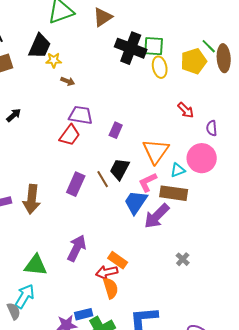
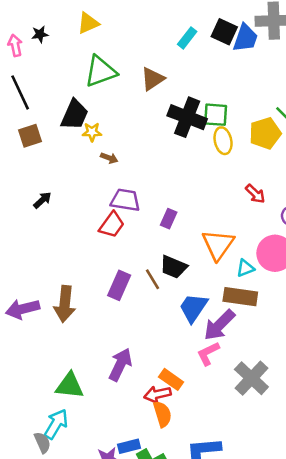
black trapezoid: (120, 169) -> (174, 267), turned -95
pink L-shape: (148, 182) -> (208, 353), moved
gray cross: (183, 259) -> (251, 378), size x2.0

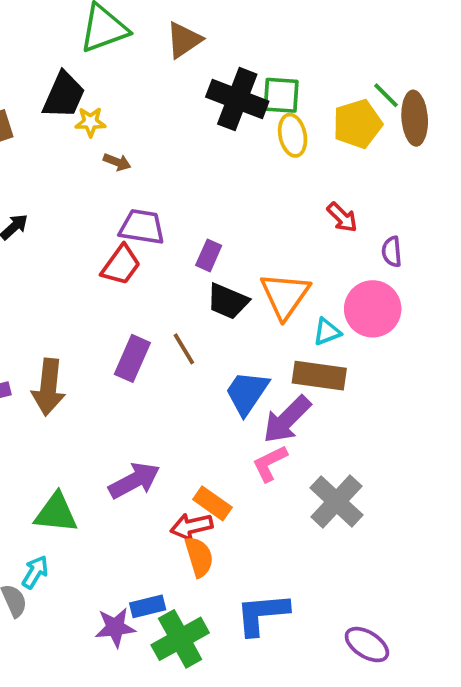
black trapezoid: (174, 267) -> (228, 301), moved
purple arrow: (120, 365) -> (134, 481), turned 36
cyan arrow: (56, 424) -> (35, 572), size x0.7

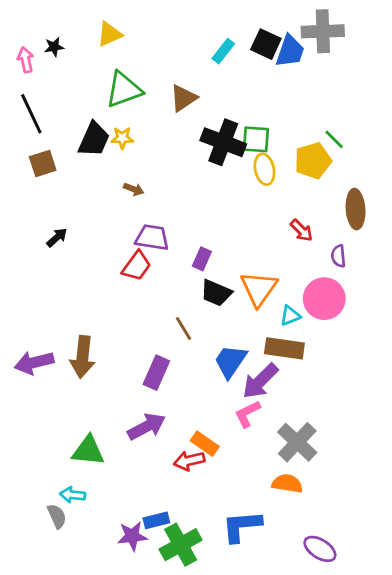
brown ellipse: (415, 118) -> (356, 209), moved
yellow star: (90, 122) -> (122, 138), moved
purple rectangle: (132, 358) -> (156, 373), moved
orange semicircle: (199, 557) -> (287, 483), moved, turned -64
cyan arrow: (35, 572) -> (73, 495), turned -115

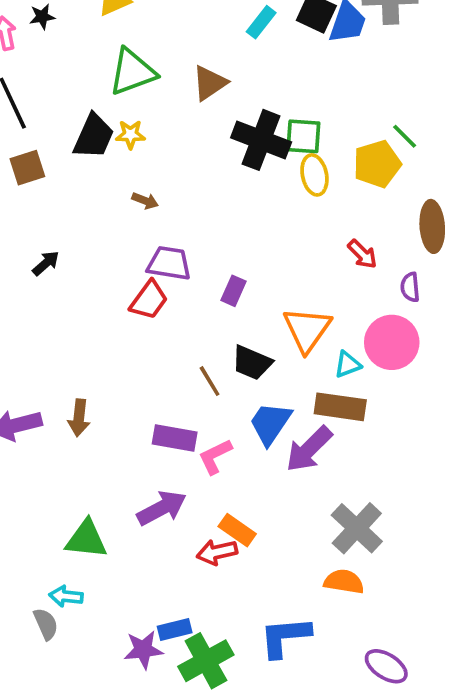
black trapezoid: (216, 293) -> (252, 363), moved
brown arrow: (82, 357) -> (79, 418), size x0.7
purple rectangle: (156, 373) -> (175, 438), turned 76
pink L-shape: (247, 414) -> (215, 456), moved

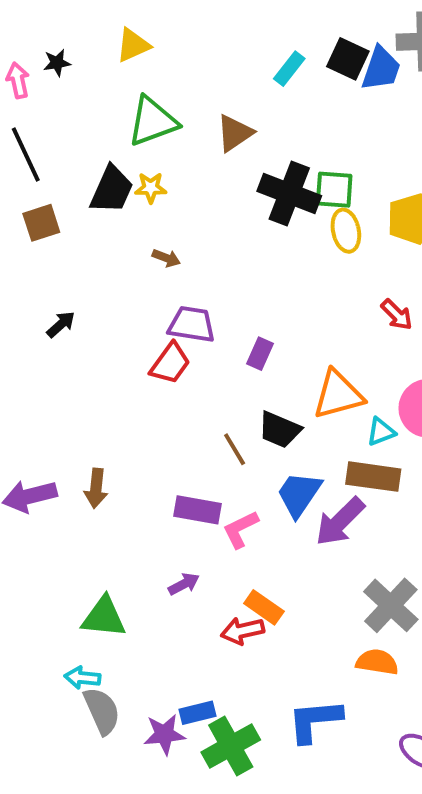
orange triangle: (307, 329) -> (338, 395), turned 40
purple arrow: (162, 508) -> (184, 584), size x0.6
gray semicircle: (46, 624) -> (102, 711), moved, size x1.4

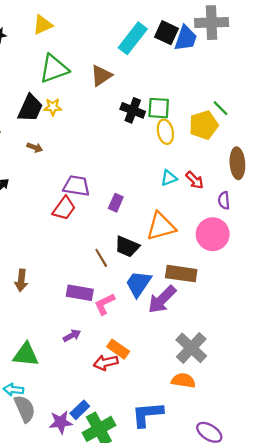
cyan rectangle: (289, 69) -> (133, 38), size x1.6
black cross: (289, 194) -> (133, 110), size x0.7
brown arrow: (166, 258) -> (35, 148), moved
cyan triangle: (381, 432) -> (169, 178), moved
blue rectangle: (198, 713) -> (80, 410), turned -30

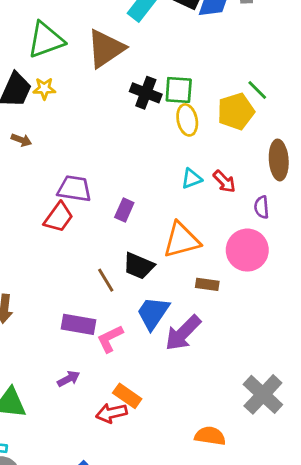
brown triangle: (101, 75) -> (106, 49), size x1.4
brown rectangle: (181, 274) -> (207, 284), moved, size x0.6
gray cross: (191, 348) -> (263, 394), moved

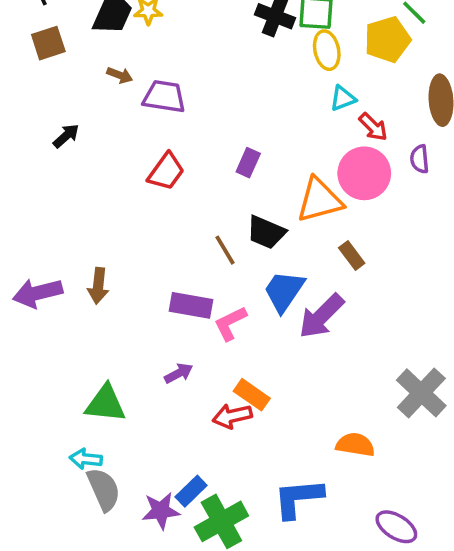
cyan triangle: (192, 179) -> (343, 98), moved
purple trapezoid: (74, 189) -> (164, 97), moved
pink circle: (247, 250) -> (364, 173), moved
brown rectangle: (207, 284) -> (352, 255), turned 45

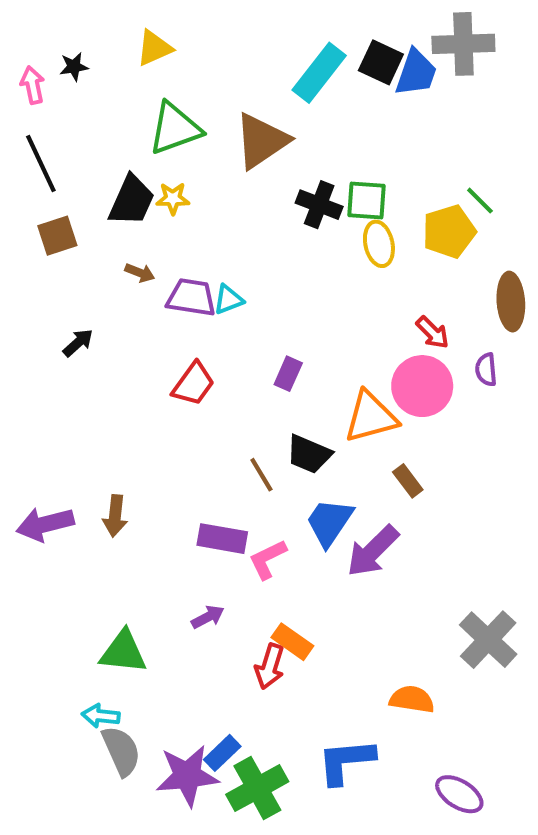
cyan triangle: (343, 98) -> (228, 299), moved
red arrow: (232, 416) -> (270, 666), turned -60
purple star: (161, 511) -> (187, 776), size x1.4

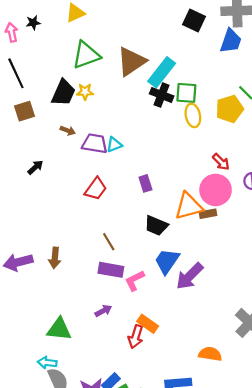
cyan rectangle: (319, 73) -> (162, 72), moved
blue trapezoid: (416, 73) -> (231, 41), moved
purple rectangle: (288, 374) -> (145, 183), turned -42
brown line: (261, 475) -> (109, 242), moved
brown rectangle: (408, 481) -> (208, 214), moved, turned -63

